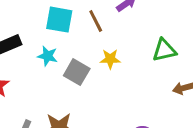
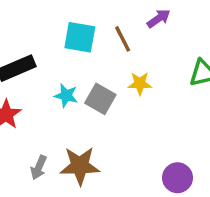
cyan star: (48, 56) -> (66, 96), moved

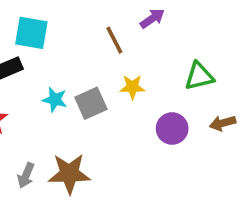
cyan square: (80, 37) -> (31, 33), moved
gray square: (100, 99) -> (91, 103), turned 36
purple circle: (177, 178) -> (172, 128), moved

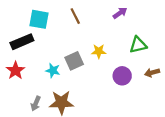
purple arrow: (152, 18) -> (120, 13), moved
brown line: (114, 40) -> (75, 16), moved
cyan star: (55, 100) -> (53, 70), moved

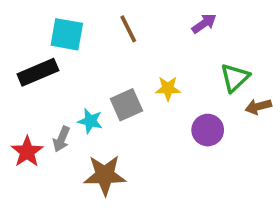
green triangle: (138, 45) -> (235, 78), turned -30
red star: (16, 70) -> (27, 152), moved
brown arrow: (152, 73) -> (258, 107), moved
gray arrow: (36, 104) -> (61, 139), moved

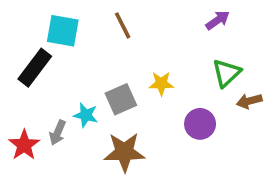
purple arrow: (204, 23) -> (218, 20), moved
black rectangle: (38, 72) -> (35, 68), turned -30
brown star: (105, 175) -> (124, 152), moved

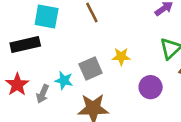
black rectangle: (35, 68) -> (25, 44), turned 40
red star: (24, 145) -> (17, 84), moved

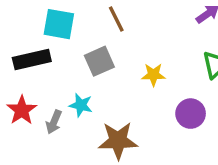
gray square: (91, 68) -> (99, 61), moved

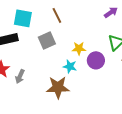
cyan star: (81, 105) -> (70, 66), moved
purple circle: (191, 114) -> (96, 60), moved

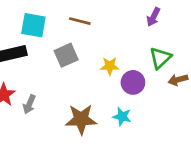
purple arrow: (111, 12) -> (153, 17), turned 152
brown line: (57, 15) -> (80, 21), turned -49
cyan star: (70, 66) -> (122, 117), moved

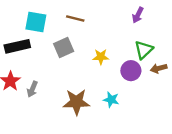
purple circle: (133, 82) -> (131, 71), moved

